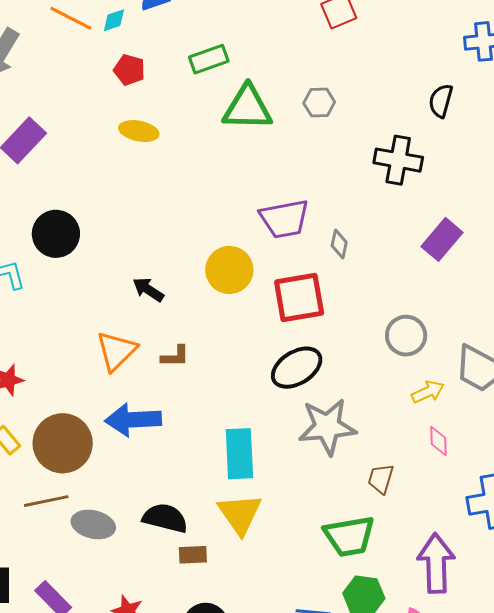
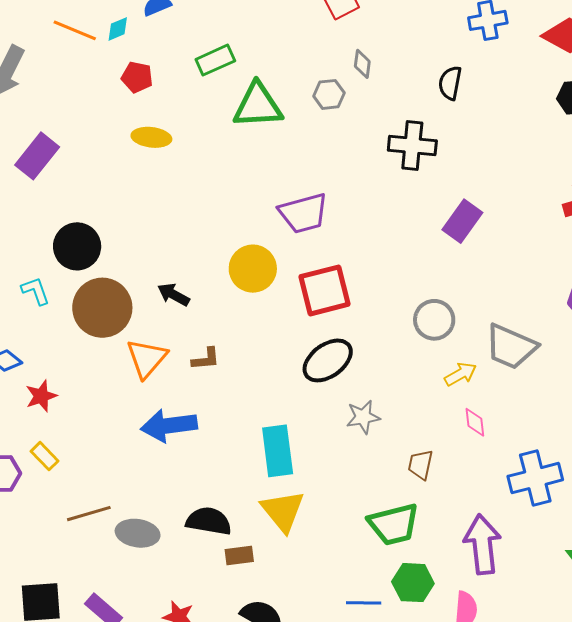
gray diamond: (339, 244) -> (362, 64), moved
gray star: (327, 427) -> (363, 417), size x0.6
brown circle: (63, 443) -> (102, 308), moved

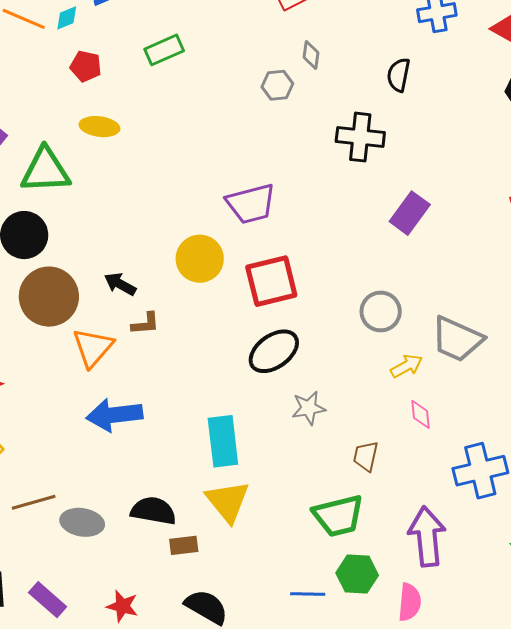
green triangle: (258, 106) -> (46, 170), moved
brown L-shape: (206, 359) -> (145, 324), moved

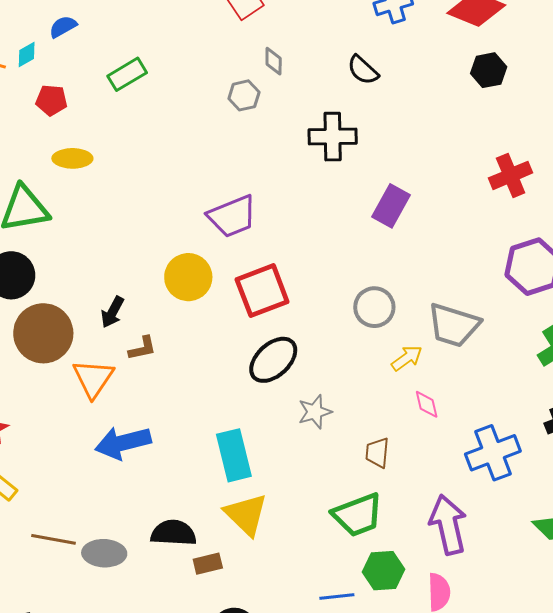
black semicircle: (399, 75) -> (363, 70), turned -52
black arrow: (120, 284) -> (112, 312), turned -84
brown line: (34, 502) -> (54, 539), turned 33

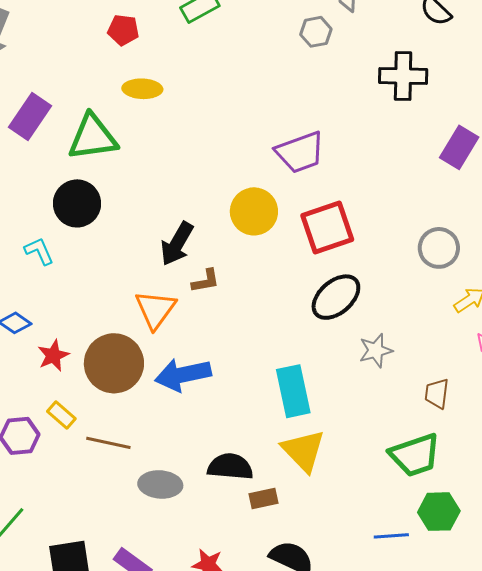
black arrow: (112, 312) -> (177, 244), size x1.4
brown circle: (43, 333) -> (114, 363), moved
brown line: (54, 539) -> (108, 443), moved

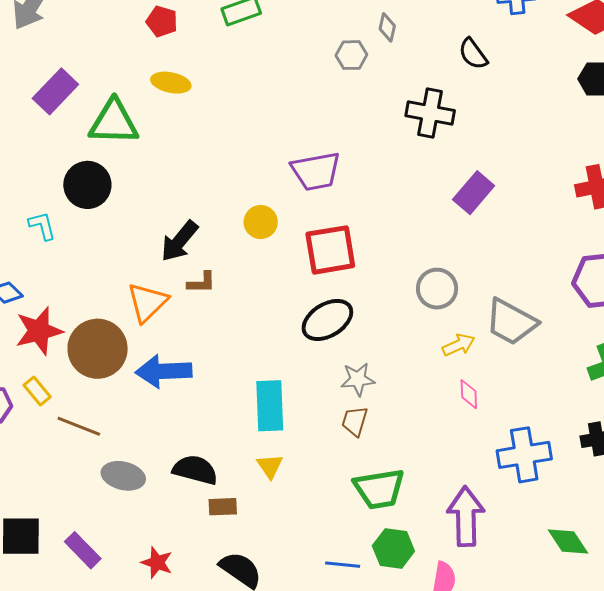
yellow circle: (254, 211) -> (261, 222), size x0.7
red star: (53, 355) -> (39, 331), size x1.5
brown trapezoid: (437, 393) -> (355, 421), moved
yellow triangle: (303, 451) -> (270, 466), size x0.6

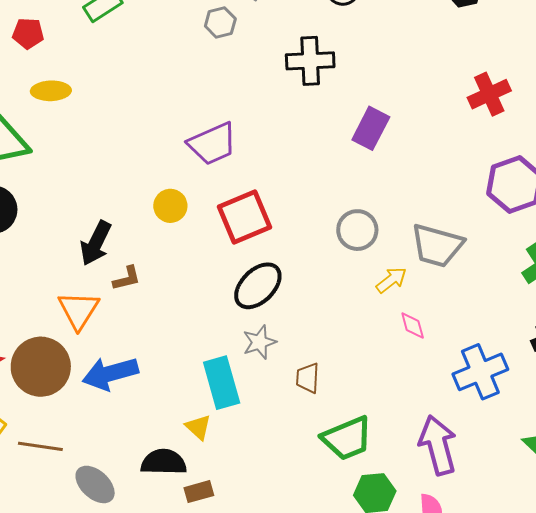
gray star: (358, 379) -> (259, 342), moved
yellow triangle: (270, 466) -> (198, 427), moved
gray ellipse: (123, 476) -> (95, 484), turned 42

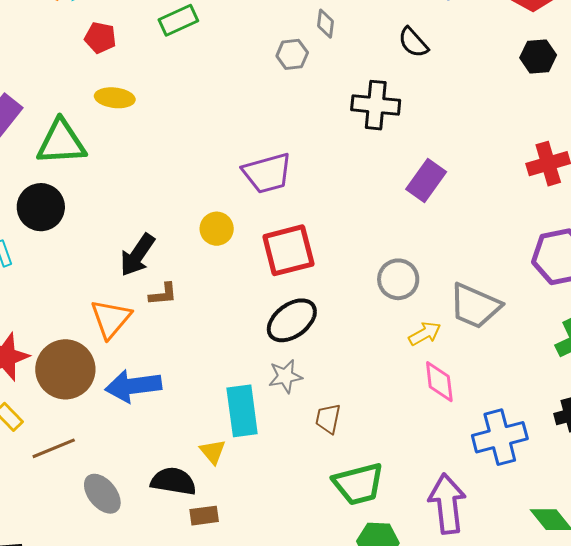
pink diamond: (413, 325) -> (439, 382), size x1.4
brown line: (40, 446) -> (54, 448), turned -39

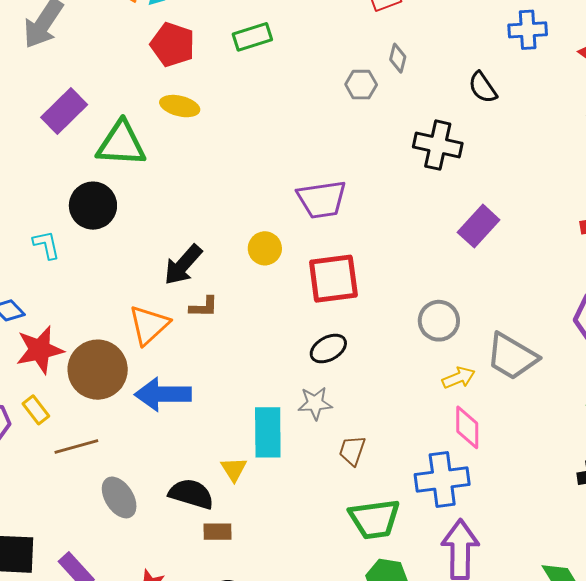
red pentagon: (100, 38) -> (173, 45), size x1.4
black ellipse: (292, 320) -> (328, 349), size x0.7
blue cross: (500, 437) -> (442, 480), moved

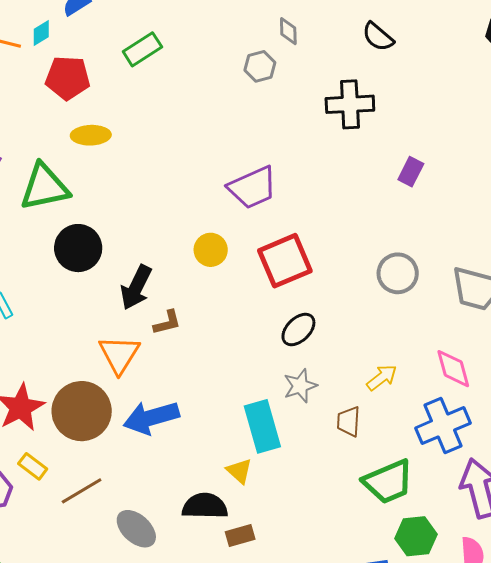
black circle: (93, 206) -> (78, 248), moved
purple rectangle: (479, 226) -> (411, 172), size x0.7
yellow arrow: (459, 378) -> (382, 378), moved

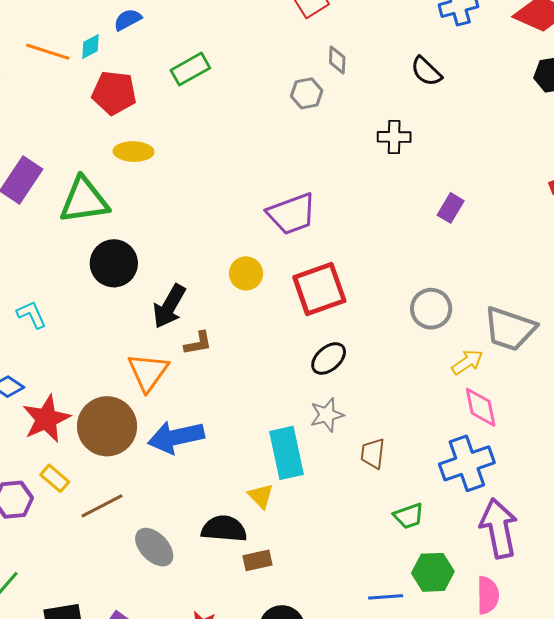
black cross: (350, 104) -> (394, 137), size x0.7
yellow arrow: (382, 378) -> (467, 362), moved
green trapezoid: (388, 482) -> (409, 516), size x0.6

